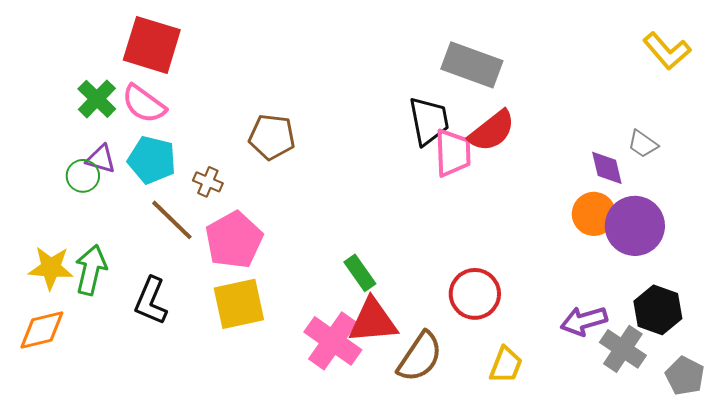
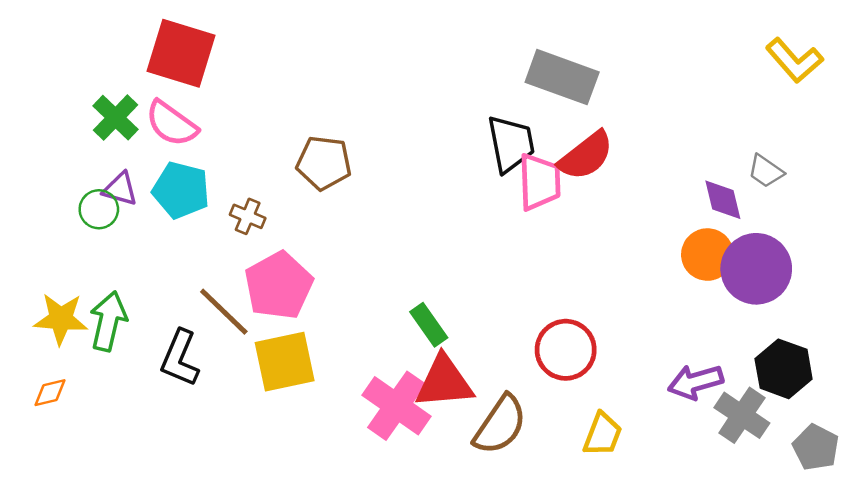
brown line: (172, 220) -> (224, 312), moved
orange diamond: (42, 330) -> (50, 393), size x0.6

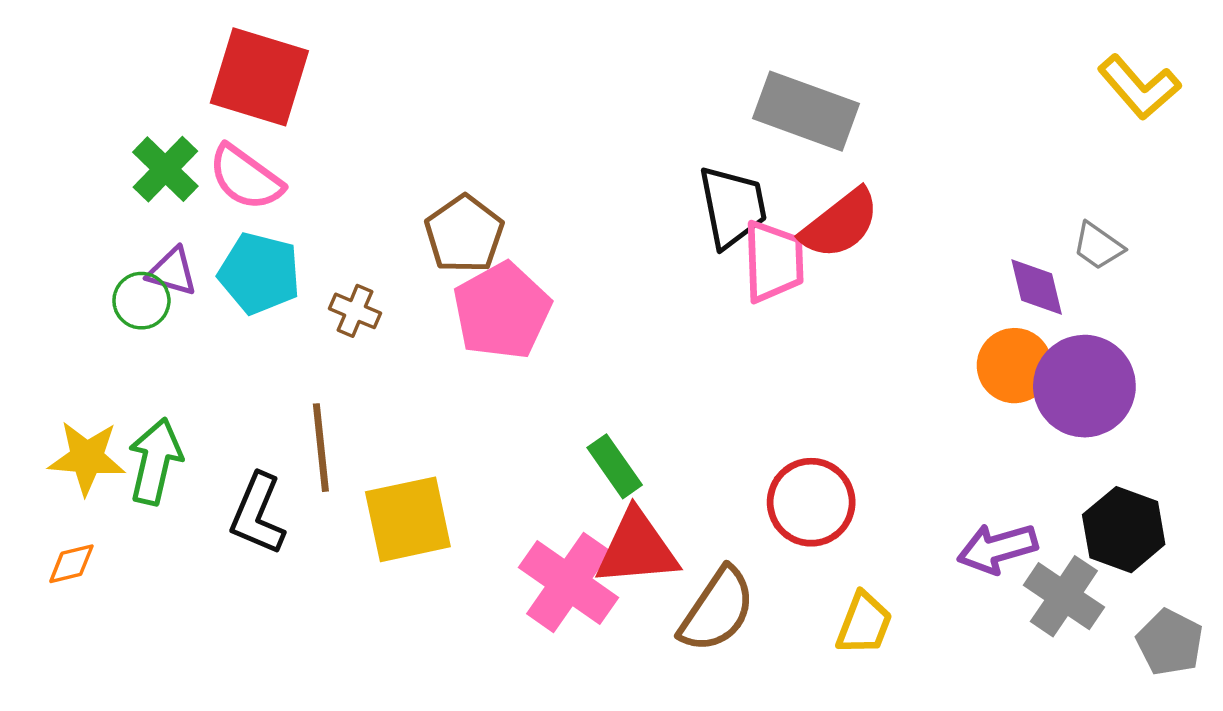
brown pentagon: (324, 163) -> (464, 234), turned 30
pink pentagon: (279, 285) -> (502, 311), moved
brown line: (224, 312) -> (321, 448), turned 40

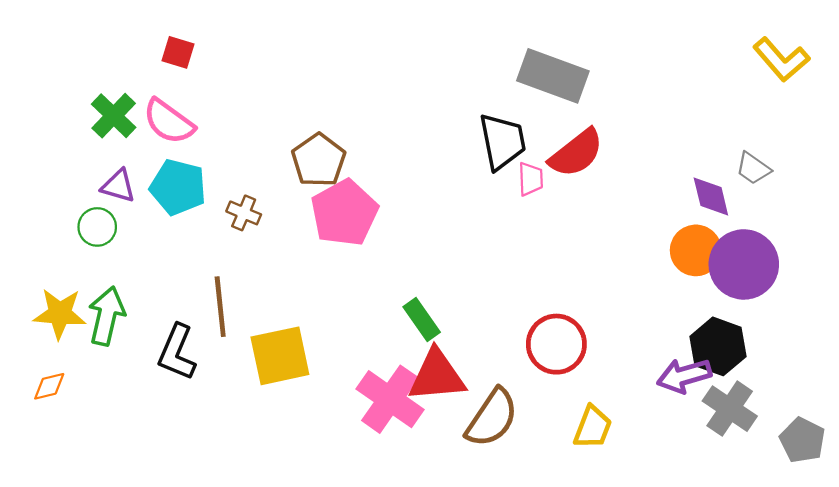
red square: (259, 77) -> (178, 52), size x0.5
pink trapezoid: (774, 261) -> (531, 179), size x0.6
green circle: (141, 301) -> (97, 227), moved
black hexagon: (1124, 530) -> (718, 346), moved

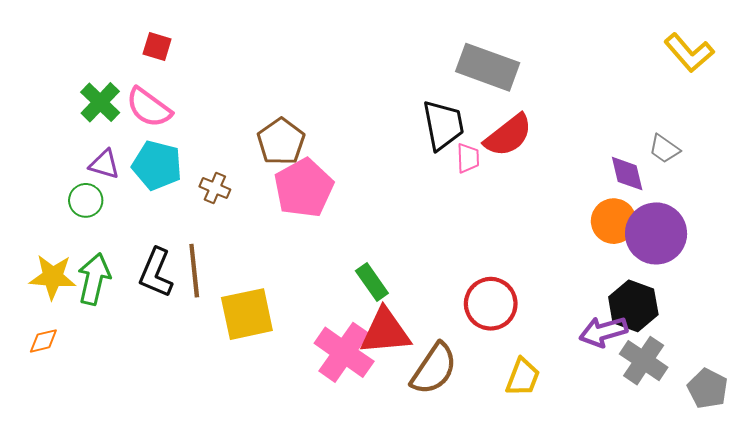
black L-shape: (177, 352) -> (156, 273), moved

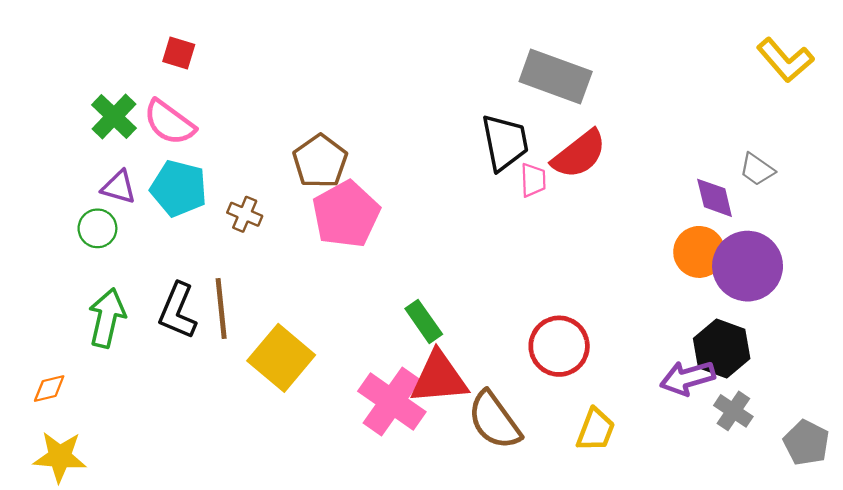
yellow star: (53, 277) -> (60, 457), moved
yellow square: (247, 314) -> (281, 358), turned -38
gray cross: (644, 361) -> (733, 411), size x0.7
brown semicircle: (434, 369) -> (494, 420), turned 110

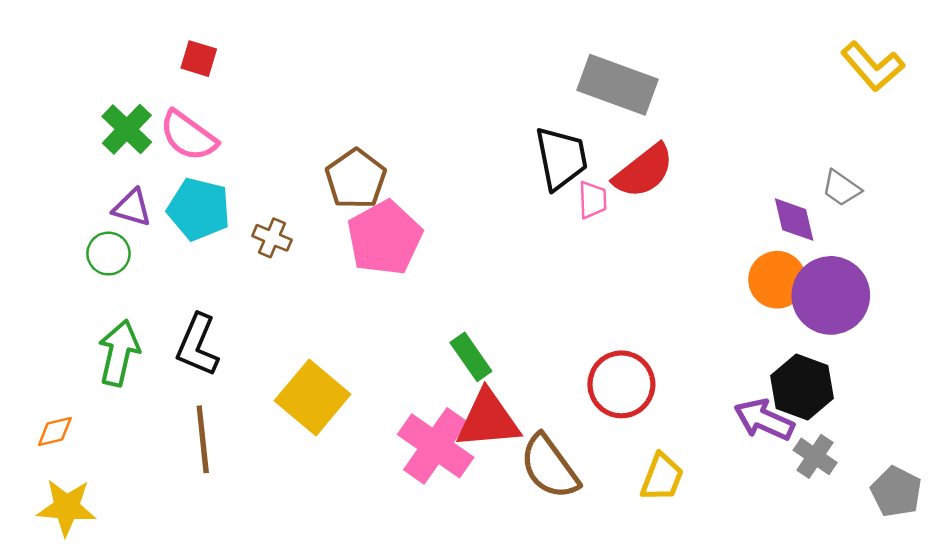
brown line: (221, 308) -> (203, 439), moved
purple arrow: (687, 378) -> (764, 420), turned 40

